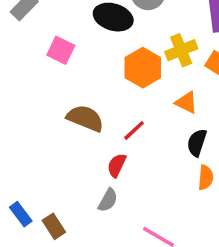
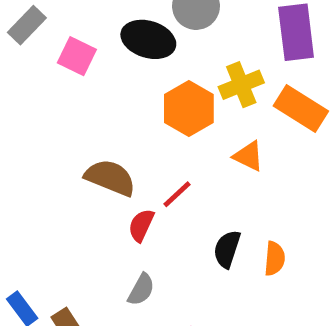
pink square: (61, 50) -> (77, 56), moved
black semicircle: (197, 143) -> (227, 249), moved
red semicircle: (117, 165) -> (141, 225), moved

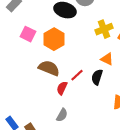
pink square: (77, 56) -> (28, 34), moved
orange hexagon: (189, 108) -> (54, 39), moved
black semicircle: (227, 249) -> (97, 77), moved

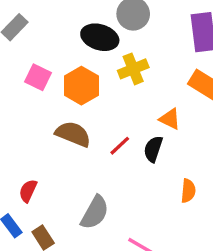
yellow cross: (104, 29) -> (133, 69), moved
red semicircle: (62, 88) -> (28, 191), moved
gray semicircle: (62, 115) -> (95, 212), size x1.5

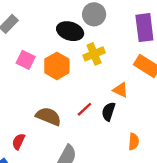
brown semicircle: (73, 134) -> (48, 116), moved

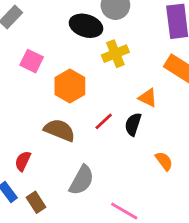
orange hexagon: (57, 66) -> (70, 86), moved
orange semicircle: (134, 142) -> (164, 161), turned -42

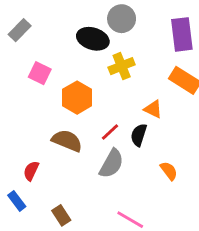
gray semicircle: (82, 180) -> (111, 164), moved
brown rectangle: (36, 202) -> (61, 215), moved

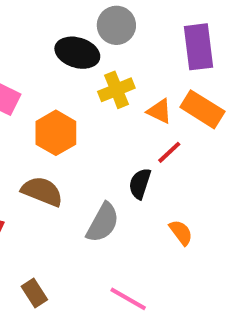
orange triangle: (153, 109) -> (159, 111), moved
red line: (110, 132) -> (169, 152), moved

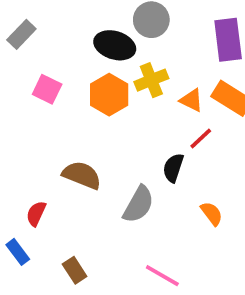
orange hexagon: (56, 133) -> (109, 95), moved

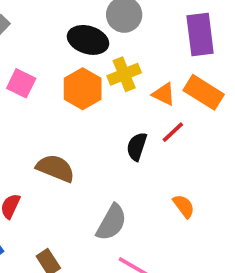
black semicircle: (173, 168) -> (137, 147), moved
gray semicircle: (138, 204) -> (111, 222), moved

